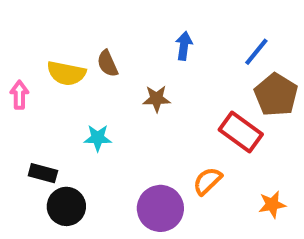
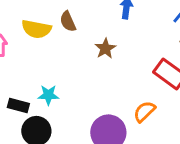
brown star: (156, 99) -> (105, 48), turned -30
cyan star: (98, 138) -> (48, 95), moved

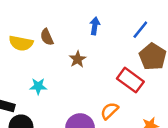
cyan star: (48, 95) -> (38, 86), moved

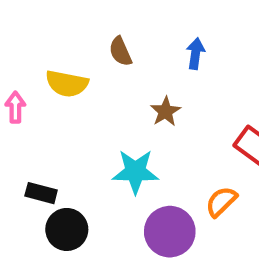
brown semicircle: (47, 37) -> (120, 51), moved
cyan star: (38, 86) -> (135, 172), moved, size x1.5

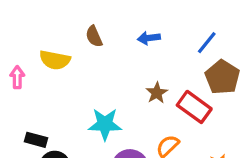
blue arrow: (195, 54) -> (149, 38), turned -105
brown star: (165, 112) -> (157, 93), moved

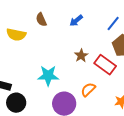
blue arrow: (149, 38) -> (76, 21), turned -32

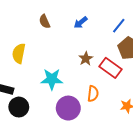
yellow semicircle: (16, 35) -> (19, 53), moved, turned 90
orange semicircle: (88, 90) -> (93, 94), turned 140

